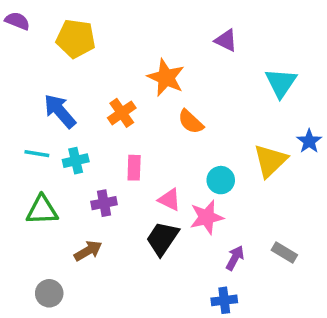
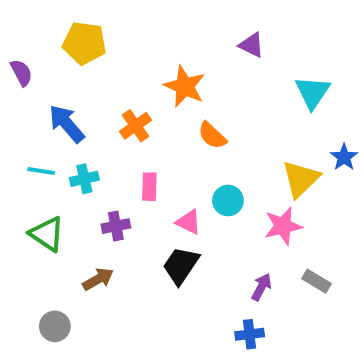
purple semicircle: (17, 21) -> (21, 73), moved, turned 40
cyan circle: (221, 180) -> (228, 200), moved
green triangle: (42, 210) -> (47, 234), turned 36
pink star: (207, 217) -> (283, 226), moved

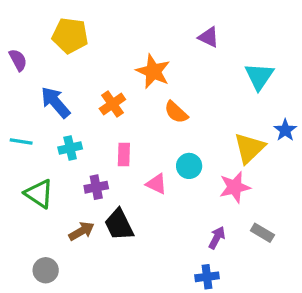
cyan line: (41, 171) -> (21, 141), moved
black trapezoid: (181, 265) -> (119, 225), moved, turned -60

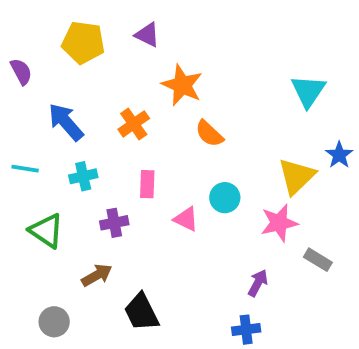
purple triangle: (209, 37) -> (147, 35), moved
black trapezoid: (119, 225) -> (141, 312), moved
gray rectangle: (262, 233) -> (318, 260), moved

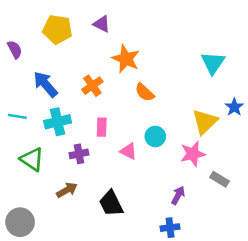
cyan cross: (83, 176) -> (58, 122), size x1.4
black trapezoid: (141, 312) -> (111, 203), moved
gray circle: (54, 322) -> (20, 222), moved, size x1.4

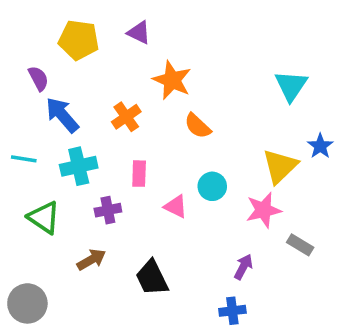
purple semicircle: (15, 49) -> (38, 78), moved

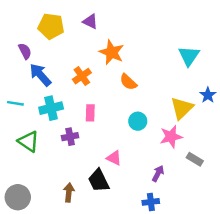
pink triangle: (176, 206) -> (114, 158), moved
brown arrow: (91, 260) -> (69, 192), moved, turned -54

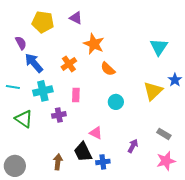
pink star: (171, 137) -> (166, 161), moved
blue cross: (151, 202) -> (103, 162), moved

